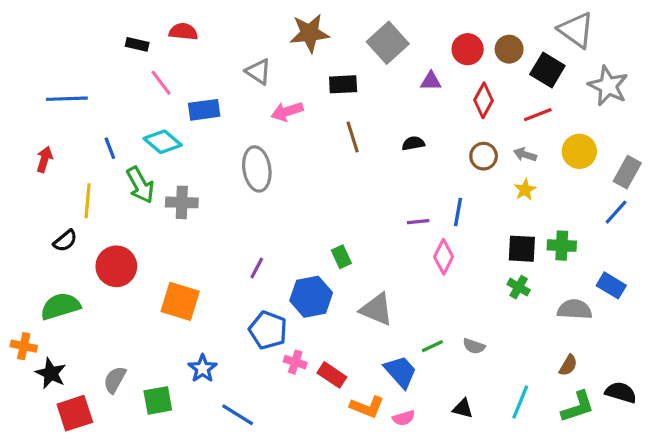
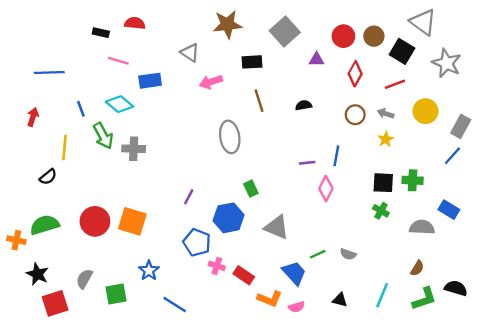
pink line: (161, 83) -> (118, 61), turned -36
gray ellipse: (257, 169) -> (230, 137), moved
red circle: (116, 266) -> (95, 221), moved
orange cross: (24, 346) -> (16, 240), moved

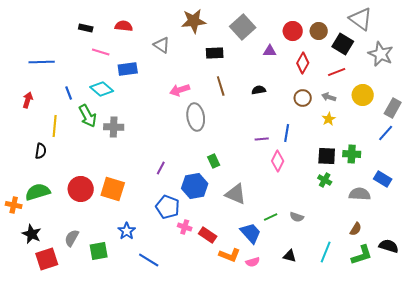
red semicircle: (135, 23) -> (124, 26), moved
pink arrow: (211, 82) -> (180, 90), moved
black semicircle: (48, 177) -> (41, 151), turned -42

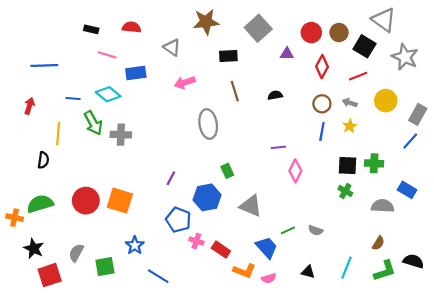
pink arrow: (180, 90) -> (185, 83), moved
blue line: (69, 93) -> (73, 98), turned -64
blue line: (287, 133) -> (322, 131), moved

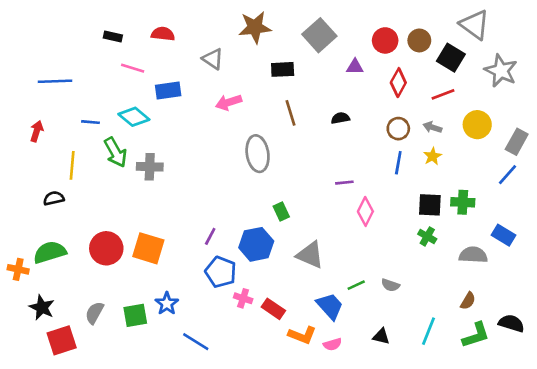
black semicircle: (43, 160) -> (54, 198), turned -112
purple line: (171, 178) -> (210, 236), moved
green square: (105, 267) -> (135, 315), moved

